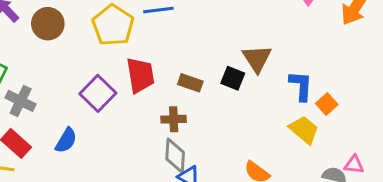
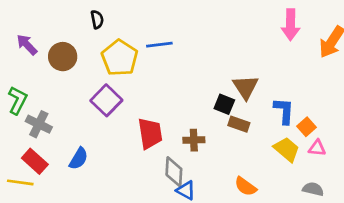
red trapezoid: (140, 75) -> (150, 133), moved
brown rectangle: (190, 83) -> (239, 124), moved
purple square: (98, 93) -> (106, 100), moved
brown cross: (174, 119) -> (194, 140), moved
pink triangle: (354, 165) -> (317, 148), moved

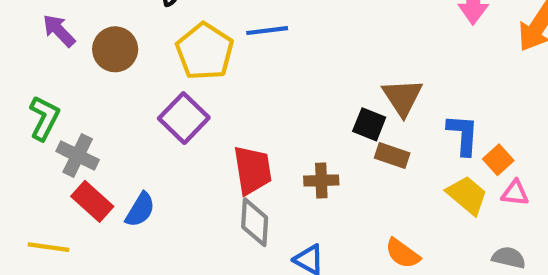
red rectangle: (35, 161) -> (92, 201), moved
gray diamond: (174, 172) -> (255, 222), moved

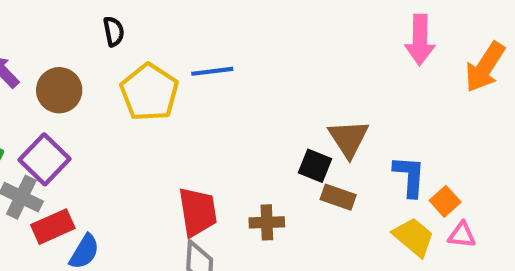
purple square: (184, 118) -> (44, 159), moved
red rectangle: (92, 201) -> (53, 227), moved, turned -66

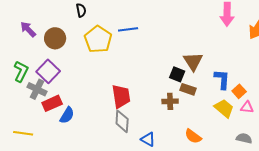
brown cross: (267, 222) -> (170, 101), moved

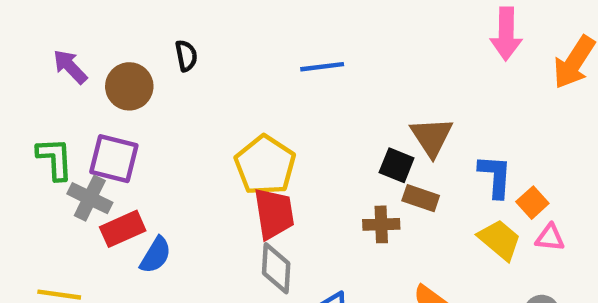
black semicircle: (81, 10) -> (186, 56), moved
blue line: (128, 29) -> (322, 67), moved
yellow pentagon: (98, 39) -> (265, 165), moved
green L-shape: (21, 71) -> (55, 159), turned -30
purple square: (48, 71) -> (114, 159), turned -30

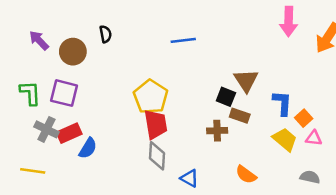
gray cross: (90, 198) -> (46, 129), moved

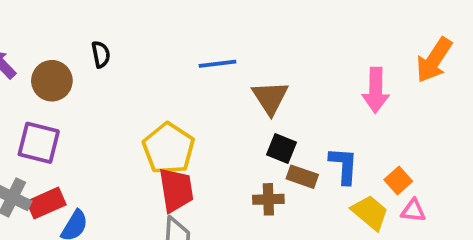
pink arrow: (289, 21) -> (376, 90), moved
brown triangle: (246, 80) -> (270, 98), moved
blue L-shape: (282, 103) -> (344, 165), moved

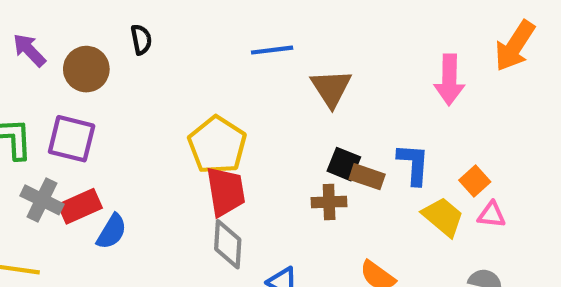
black square: (282, 148) -> (344, 164), moved

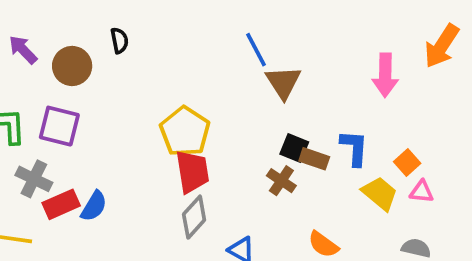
blue line: (272, 50) -> (256, 50), moved, turned 69
brown cross: (329, 202) -> (281, 181), turned 36
red rectangle: (80, 206) -> (61, 204), moved
gray diamond: (228, 244) -> (194, 217), turned 39

